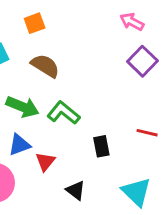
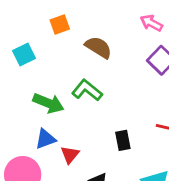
brown semicircle: (45, 66) -> (98, 47), moved
green L-shape: (63, 113) -> (87, 90), moved

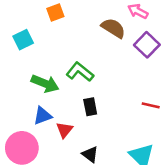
brown semicircle: (98, 47) -> (113, 28), moved
black rectangle: (123, 140) -> (90, 107), moved

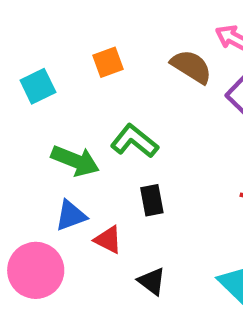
orange square: (55, 13) -> (108, 62), moved
red triangle: (64, 130) -> (108, 240), turned -42

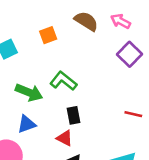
brown semicircle: (191, 67) -> (86, 21), moved
red triangle: (108, 240) -> (65, 138), moved

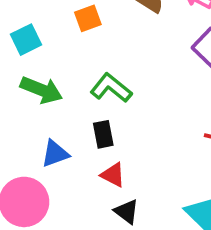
green arrow: (29, 92) -> (41, 90), moved
black rectangle: (74, 115) -> (103, 134), moved

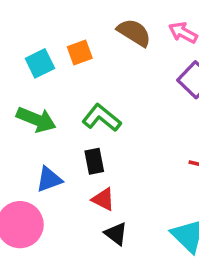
cyan square: (26, 40) -> (40, 63), moved

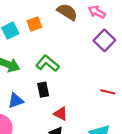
red triangle: (103, 199) -> (61, 114), moved

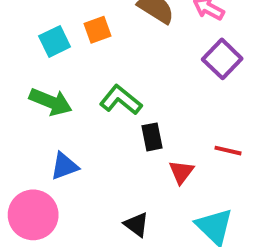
black rectangle: (43, 90) -> (152, 137), moved
red triangle: (61, 114) -> (181, 172), moved, turned 40

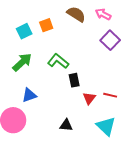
green arrow: (51, 102) -> (22, 62), turned -65
red line: (228, 151) -> (110, 95), moved
black triangle: (136, 225) -> (66, 125), turned -32

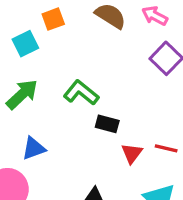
orange square: (46, 25) -> (53, 19), moved
black rectangle: (74, 80) -> (107, 124), turned -64

